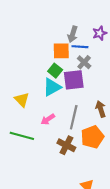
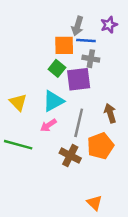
gray cross: (84, 62) -> (91, 59), turned -32
cyan triangle: (52, 87) -> (53, 101), moved

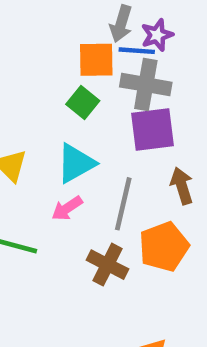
purple star: (109, 25) -> (157, 35), moved
gray cross: (91, 59) -> (146, 85), size x1.5
purple square: (79, 79) -> (153, 130), moved

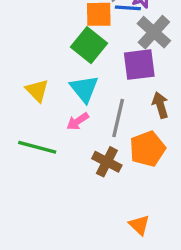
gray cross: (146, 85) -> (154, 32), moved, turned 32
green square: (83, 103) -> (89, 45), size x1.5
cyan triangle: (76, 163) -> (84, 89), turned -40

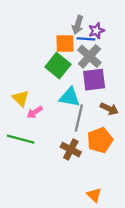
gray cross: (154, 32) -> (89, 56), moved
cyan triangle: (84, 89) -> (70, 97), moved, turned -40
brown arrow: (160, 105) -> (109, 109), turned 132
pink arrow: (78, 121) -> (35, 112), moved

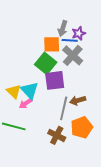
purple square: (94, 80) -> (55, 80), moved
cyan triangle: (70, 97) -> (30, 90), moved, turned 36
brown arrow: (109, 109) -> (78, 100), moved, turned 140

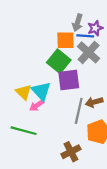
brown cross: (57, 135) -> (71, 152), moved, turned 36

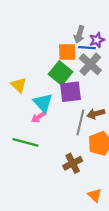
yellow triangle: (24, 92) -> (19, 85), moved

